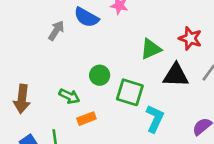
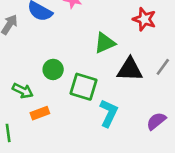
red star: (190, 38) -> (144, 19), moved

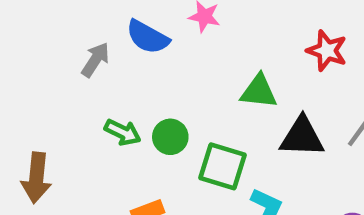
green triangle: (105, 43) -> (259, 91), turned 30
green arrow: (23, 91) -> (123, 132), moved

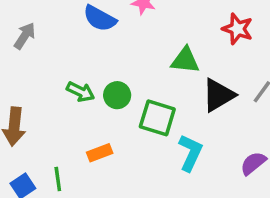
gray arrow: (95, 60) -> (25, 36), moved
black triangle: (302, 137) -> (218, 95), turned -33

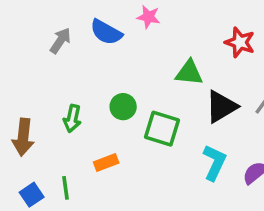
gray arrow: (25, 36) -> (60, 41), moved
green arrow: (80, 92) -> (72, 119), moved, turned 76
cyan L-shape: (190, 153) -> (214, 163), moved

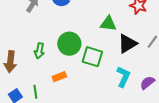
green circle: (123, 107) -> (69, 44), size x1.5

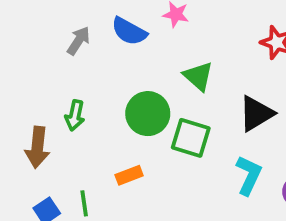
green triangle: (108, 24) -> (198, 76), moved, turned 36
green arrow: (39, 51) -> (75, 115), moved

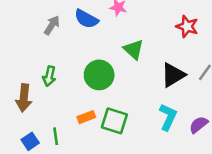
green square: (191, 138) -> (114, 121), moved

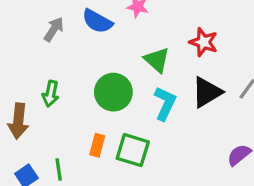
red star: (187, 26) -> (204, 42), moved
orange rectangle: (86, 117) -> (97, 145), turned -54
cyan L-shape: (168, 117) -> (165, 103), moved

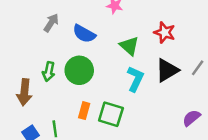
blue semicircle: (97, 21) -> (84, 34), moved
green circle: (113, 92) -> (79, 70), moved

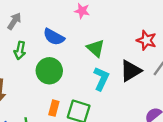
gray arrow: (51, 23) -> (14, 21), moved
red star: (165, 32) -> (146, 40), moved
green arrow: (49, 72) -> (20, 50), moved

